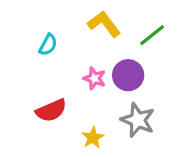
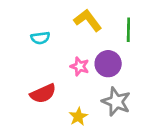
green line: (152, 35) -> (128, 30), turned -50
cyan semicircle: (48, 45) -> (40, 38), turned 54

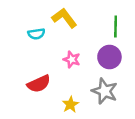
yellow L-shape: (88, 20) -> (64, 18), moved
purple circle: (108, 64) -> (109, 57), moved

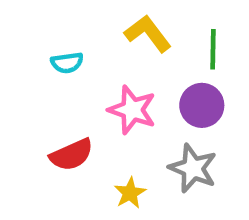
yellow L-shape: (64, 18) -> (148, 33), moved
pink star: (72, 59) -> (132, 110), size x1.5

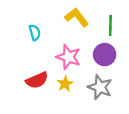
cyan semicircle: (67, 63) -> (35, 32), turned -98
yellow star: (130, 193) -> (65, 84), moved

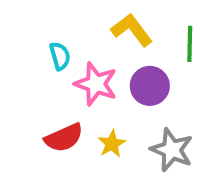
purple circle: (105, 55) -> (150, 86), moved
pink star: (68, 57) -> (96, 84), moved

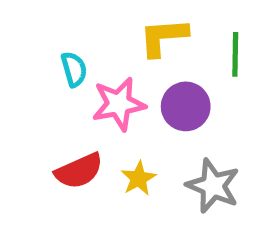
yellow L-shape: (132, 30) -> (163, 37), turned -57
pink star: (96, 84) -> (119, 104), turned -30

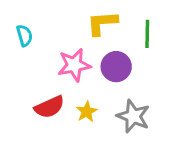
cyan semicircle: (74, 69) -> (25, 36), moved

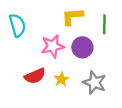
cyan semicircle: (25, 36) -> (17, 25), size x1.5

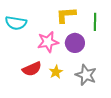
cyan semicircle: (17, 25) -> (16, 23), turned 115

